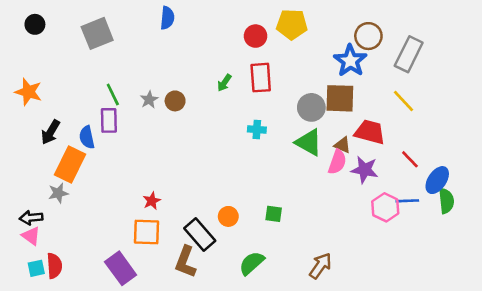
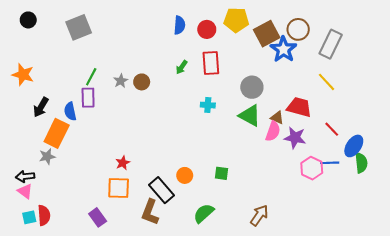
blue semicircle: (167, 18) -> (179, 25), moved
green line: (113, 94) -> (91, 77), turned 54
brown square: (340, 98) -> (267, 34), moved, turned -30
purple rectangle: (121, 268) -> (98, 217), size x0.7

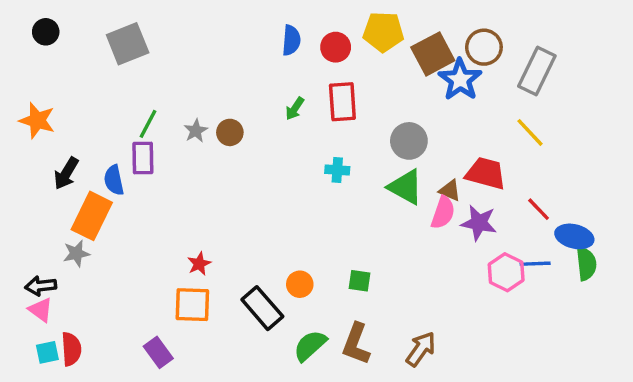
blue ellipse: (354, 146) -> (574, 236), turned 70
brown L-shape: (150, 212) -> (356, 344), moved
green semicircle: (204, 213) -> (310, 346), moved

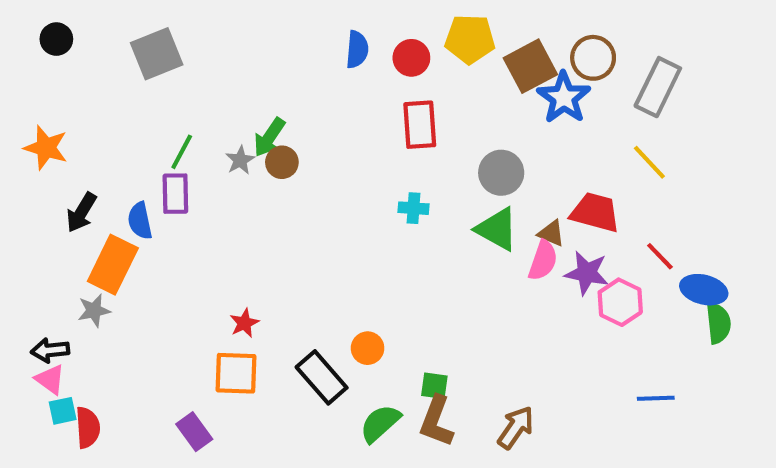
green arrow: (295, 109) -> (269, 137), moved, size x1.4
blue line: (535, 264) -> (656, 398), moved
pink hexagon: (506, 272) -> (620, 302), moved
green square: (359, 281) -> (434, 386), moved
cyan square: (47, 352) -> (63, 411), moved

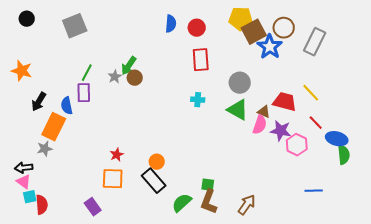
yellow pentagon: (470, 39) -> (241, 19), moved
yellow line: (649, 162) -> (311, 93), moved
orange circle: (368, 348) -> (157, 162), moved

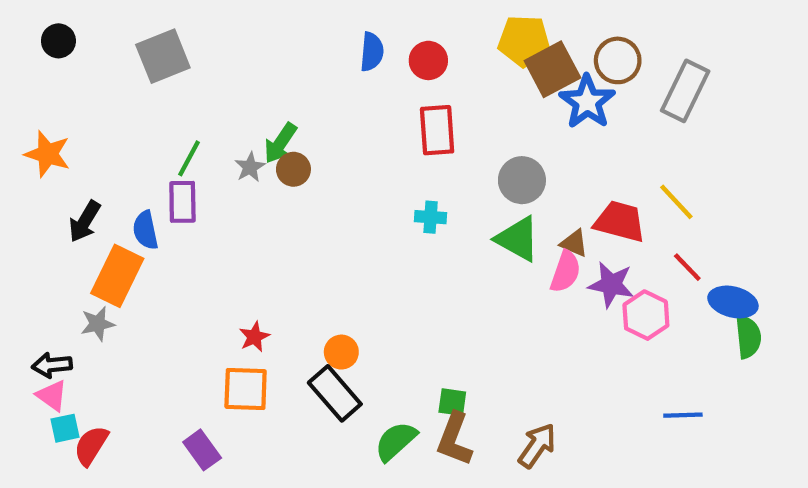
red semicircle: (42, 205) -> (91, 446), turned -144

